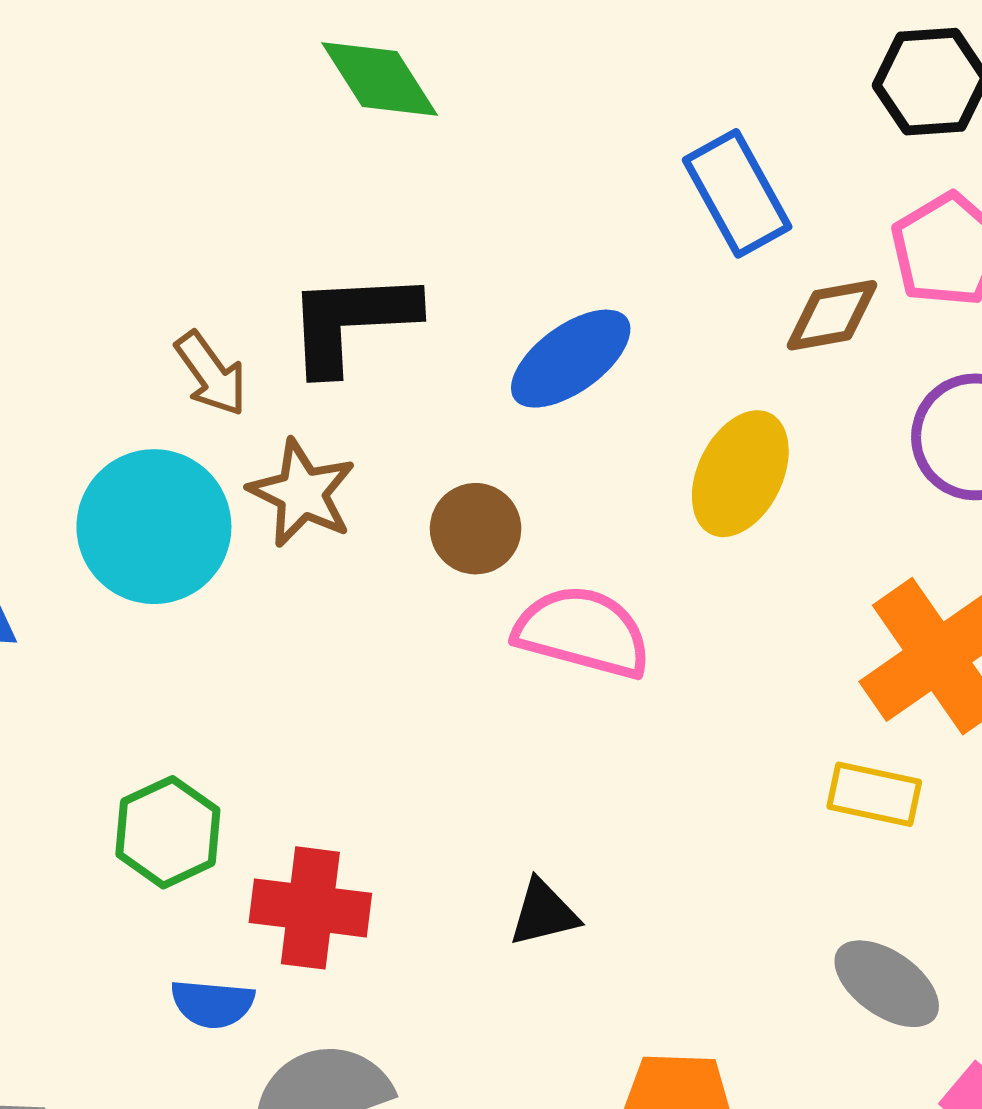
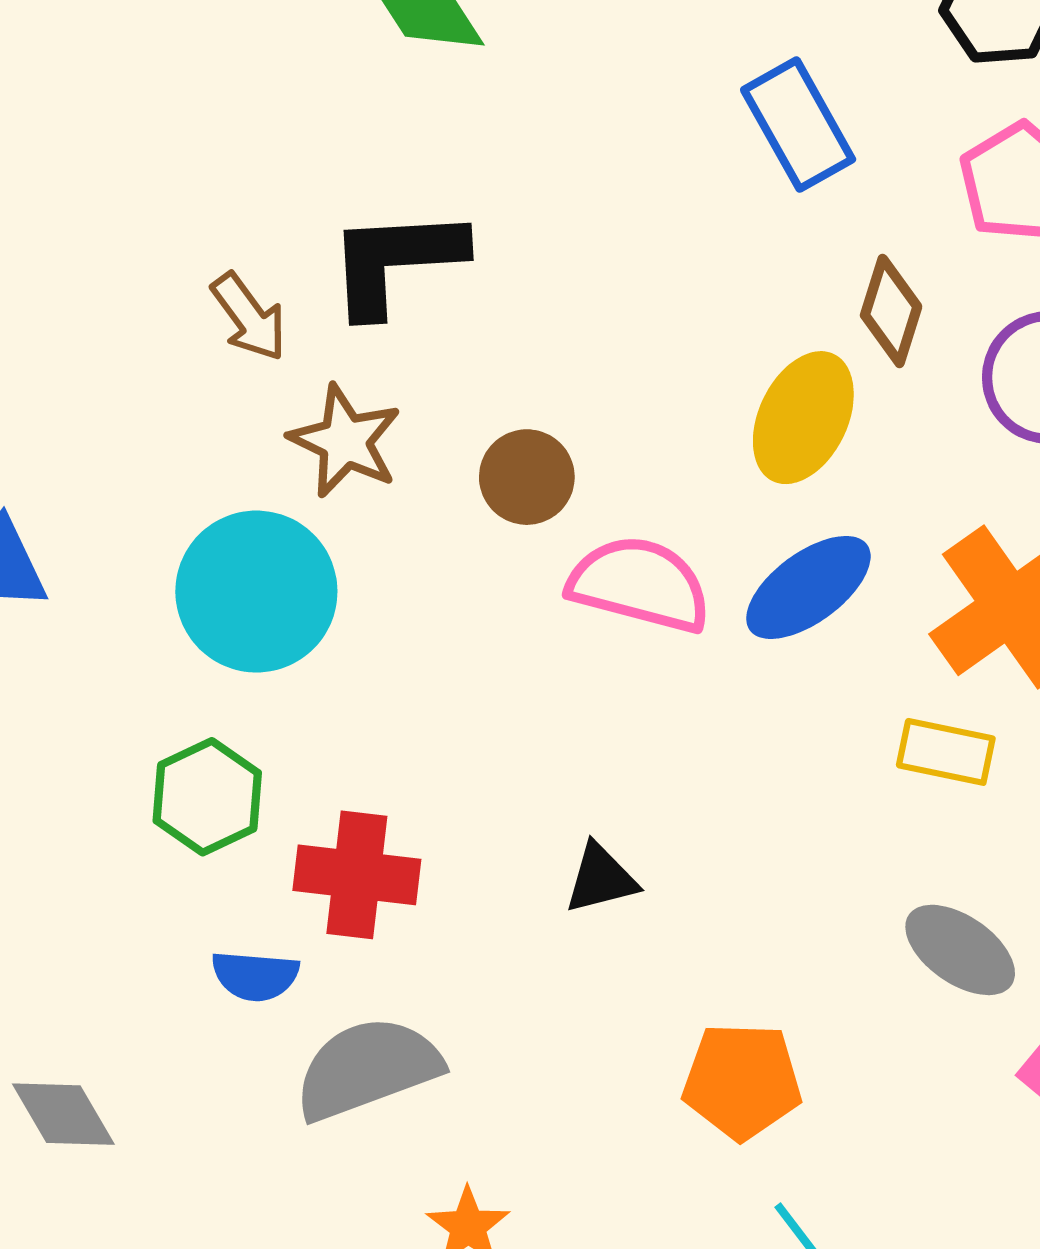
brown diamond: (832, 315) -> (891, 311), moved, turned -62
blue ellipse: (571, 359) -> (808, 587), moved
cyan circle: (154, 527) -> (256, 592), moved

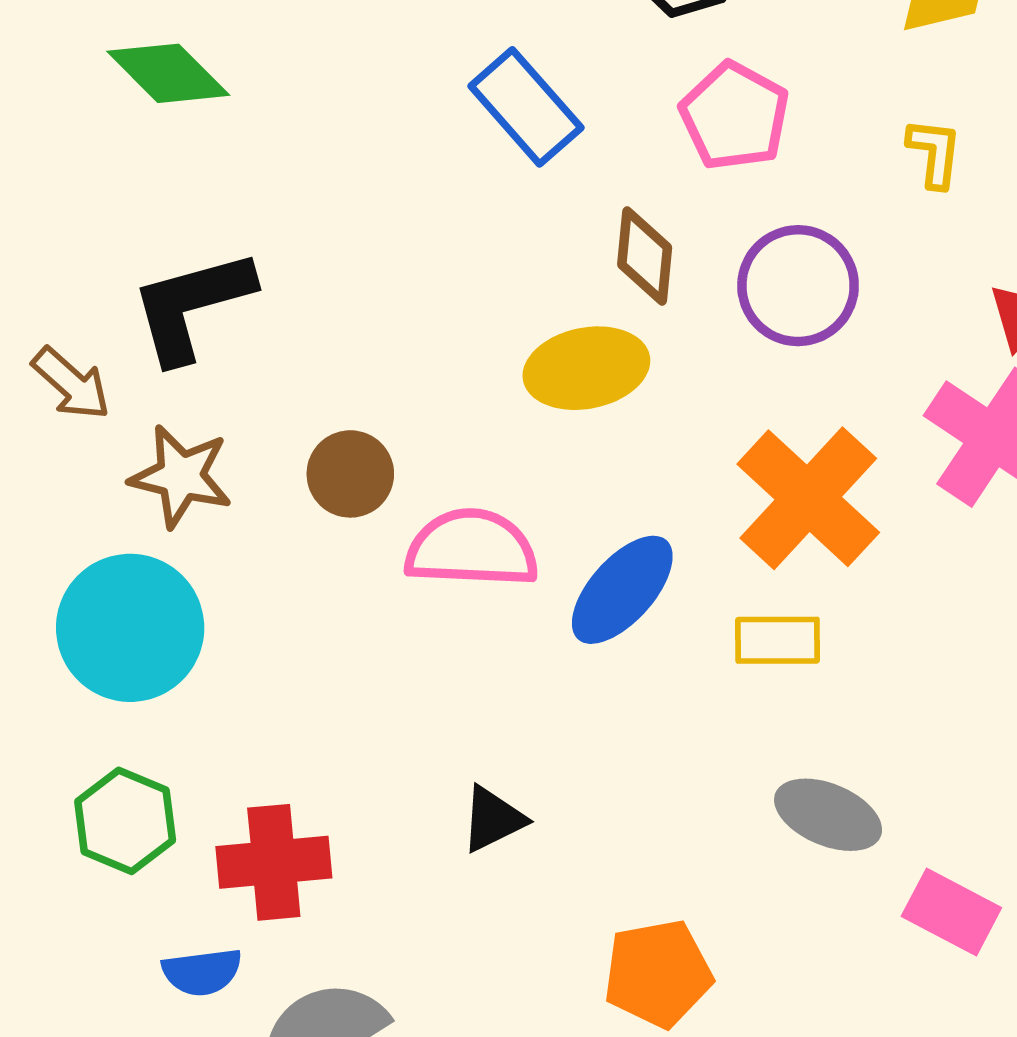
yellow ellipse: (803, 418) -> (586, 368), turned 65
blue ellipse: (808, 587) -> (622, 590), moved

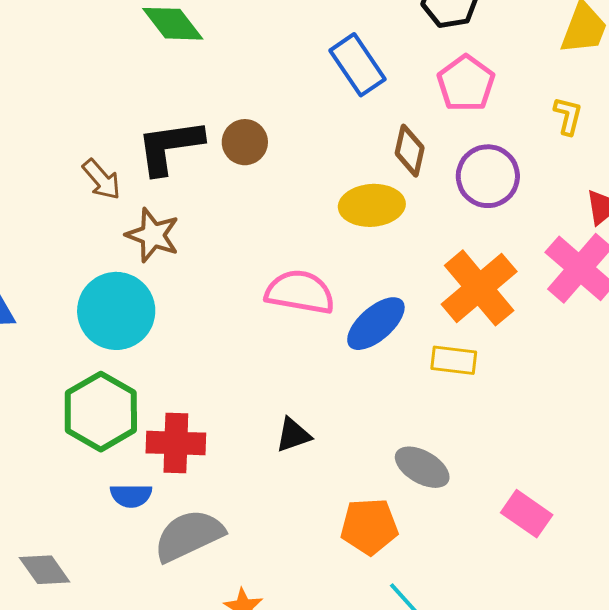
brown circle: (350, 474) -> (245, 142), moved
gray ellipse: (828, 815) -> (422, 467), moved
green hexagon: (125, 821) -> (101, 412), size x1.4

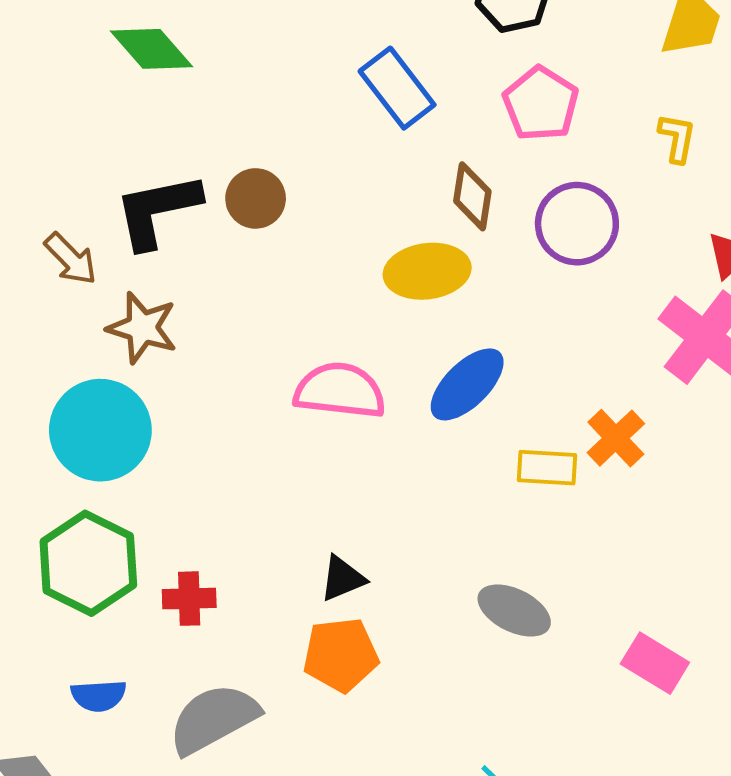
orange cross: (479, 288) -> (616, 438), moved, size x0.6
blue ellipse: (376, 324) -> (467, 384), moved
red cross: (176, 443) -> (189, 599), size x0.7
blue semicircle: (131, 496) -> (99, 696), moved
orange pentagon: (369, 526) -> (341, 655), moved

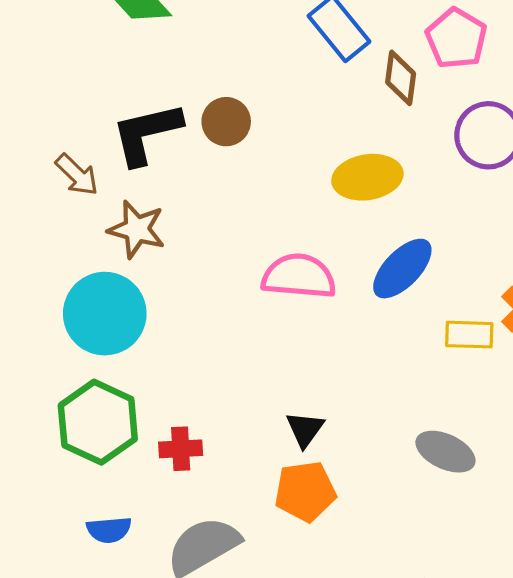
brown diamond: (472, 196) -> (401, 78), moved
black triangle: (342, 578) -> (305, 429), turned -30

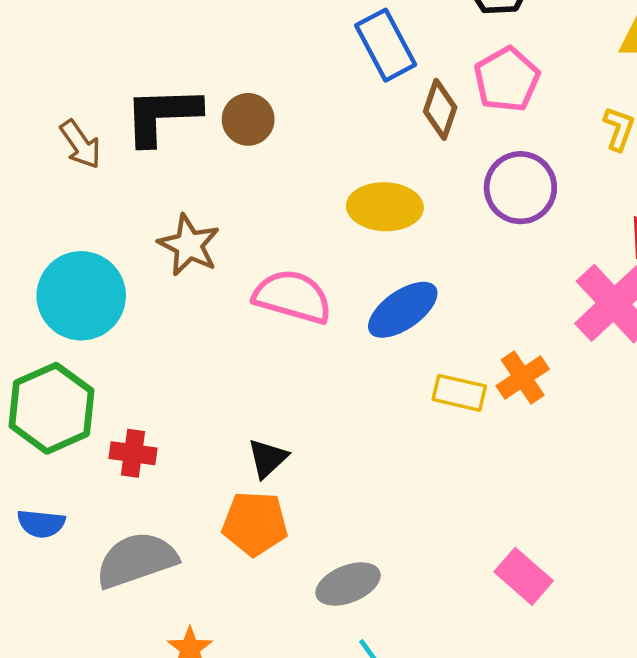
brown star: (137, 229) -> (189, 245), moved
gray ellipse: (445, 452) -> (348, 584), moved, turned -58

